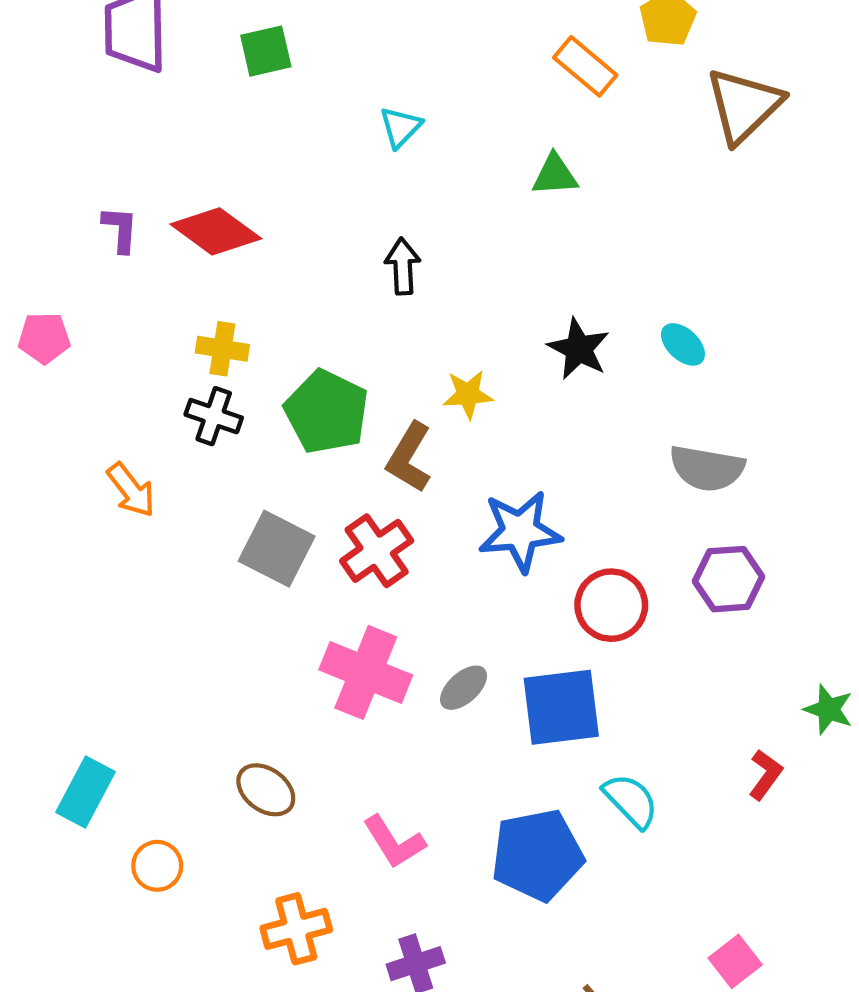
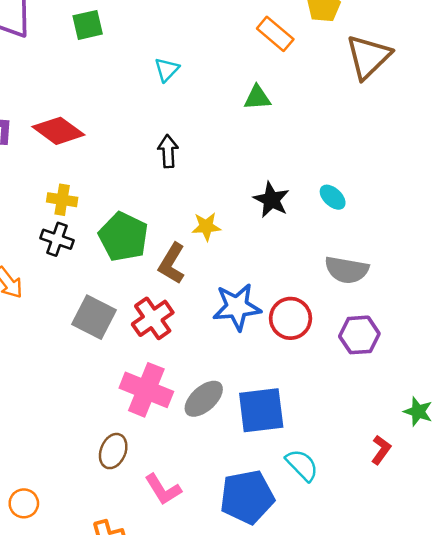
red circle: (611, 605) -> (290, 318), moved
gray ellipse: (464, 688) -> (204, 399), size x1.4
brown ellipse: (266, 790) -> (113, 451), moved, turned 76

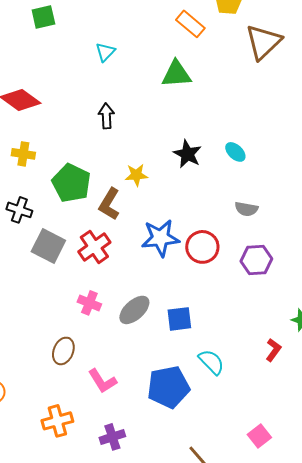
green triangle: (257, 98) -> (176, 74), size x1.4
black cross: (57, 239) -> (19, 210), moved
gray semicircle: (347, 270) -> (246, 209), size x0.7
pink cross: (146, 390) -> (89, 303), size x0.6
blue square: (261, 410) -> (179, 319), size x0.7

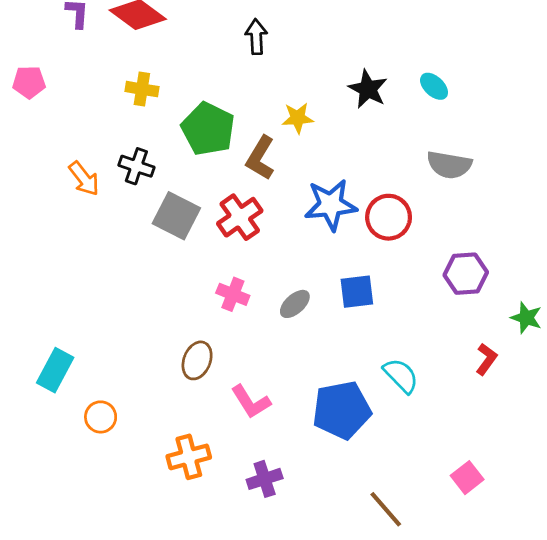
gray semicircle: (246, 209) -> (449, 165), size x1.4
purple hexagon: (256, 260) -> (466, 274), moved
gray ellipse: (134, 310) -> (295, 304), size x0.7
blue square: (179, 319) -> (357, 292), moved

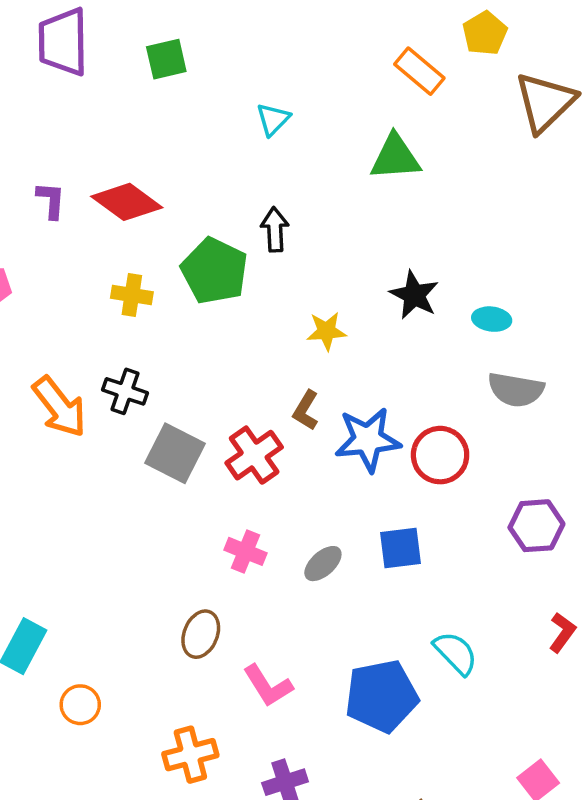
cyan ellipse: (434, 86) -> (492, 319), moved, turned -36
green pentagon: (208, 129) -> (215, 271), moved
brown L-shape: (260, 158) -> (306, 410), moved, size x0.7
orange arrow: (84, 179) -> (60, 407), size x1.4

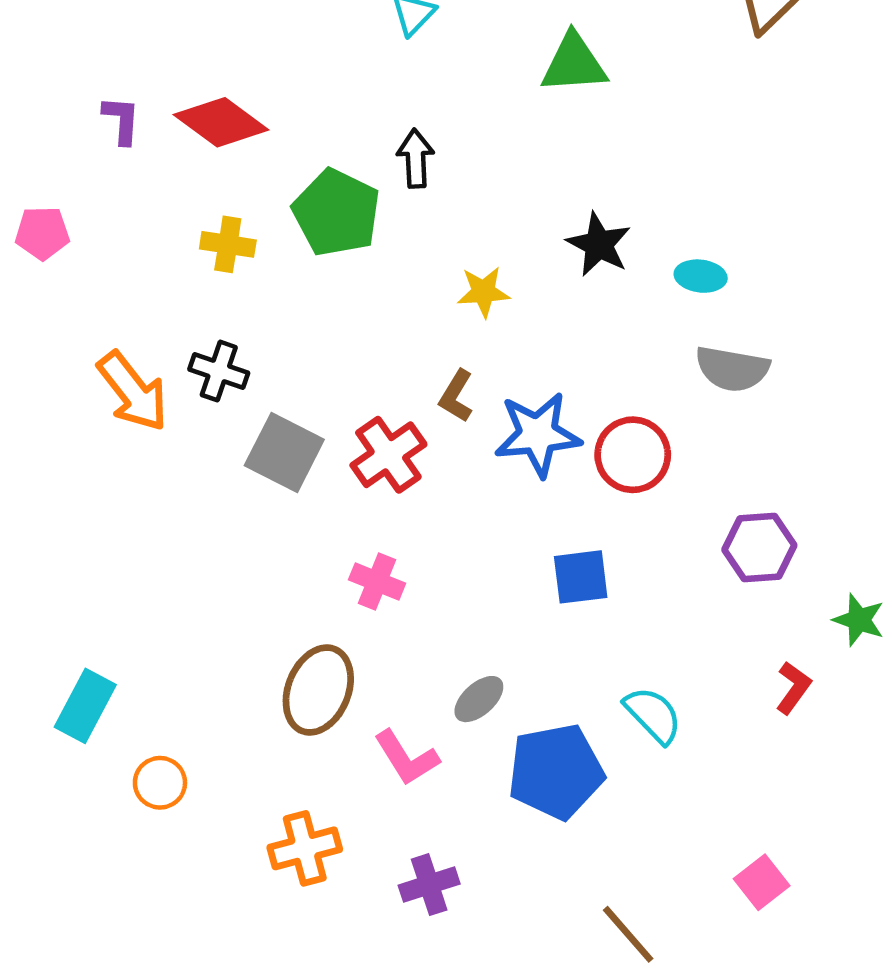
gray ellipse: (323, 564) -> (479, 699), moved
brown ellipse: (201, 634) -> (318, 690), size x1.4

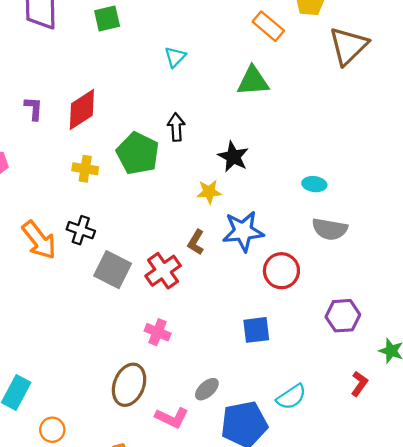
red diamond: (221, 122) -> (82, 110), turned -69
black star: (599, 244) -> (233, 157), moved
blue star: (538, 434) -> (243, 231), moved
cyan semicircle: (653, 715) -> (291, 397), turned 100
pink L-shape: (407, 758) -> (172, 418), turned -32

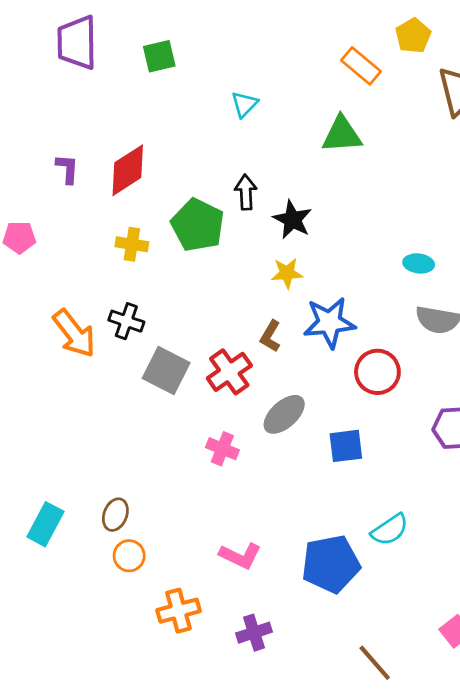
black star: (233, 157) -> (292, 220), moved
brown ellipse: (129, 385) -> (115, 515), moved, size x0.6
gray ellipse: (207, 389) -> (284, 414), moved, size x1.4
orange circle: (52, 430) -> (129, 556), moved

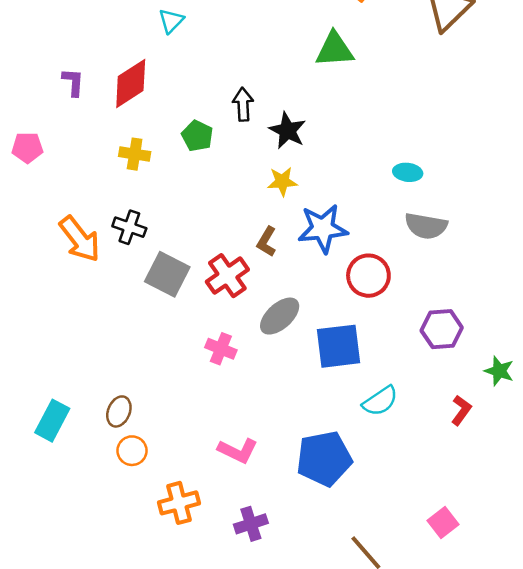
cyan triangle: (244, 104) -> (171, 21), moved
green pentagon: (198, 225) -> (197, 136), size x0.6
blue square: (346, 446) -> (338, 346), size x1.4
cyan semicircle: (390, 530) -> (380, 401), moved

